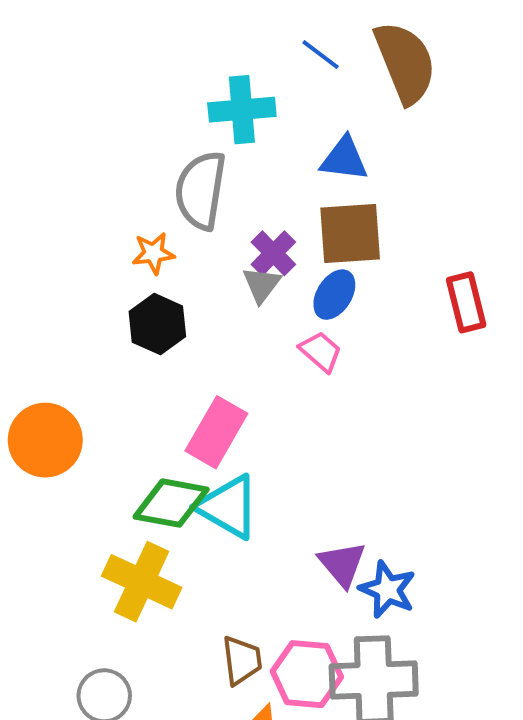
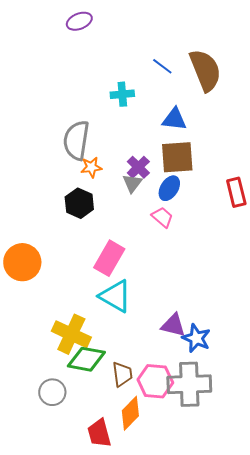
cyan cross: (242, 110) -> (122, 94), size x0.7
gray semicircle: (201, 190) -> (76, 140), moved
orange star: (153, 253) -> (91, 167), moved
green diamond: (171, 503) -> (86, 359), moved
purple triangle: (342, 564) -> (173, 325), turned -36

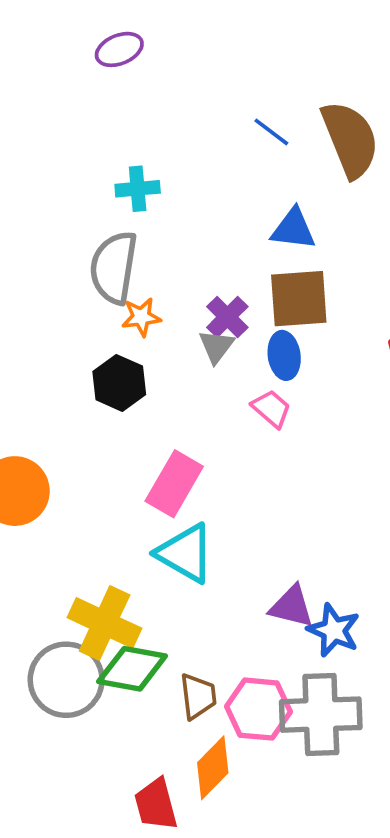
cyan cross: (122, 94) -> (138, 189), moved
blue ellipse: (169, 188) -> (284, 355), turned -40
gray circle: (52, 392) -> (66, 680), moved, size x1.5

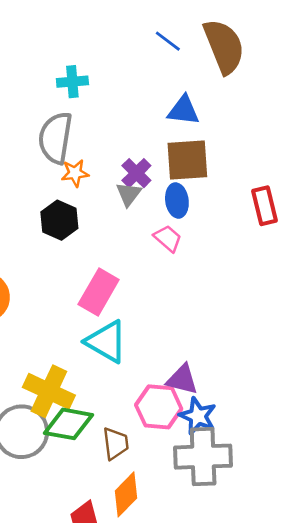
blue star: (334, 630) -> (198, 416), moved
pink hexagon: (259, 709) -> (159, 407), moved

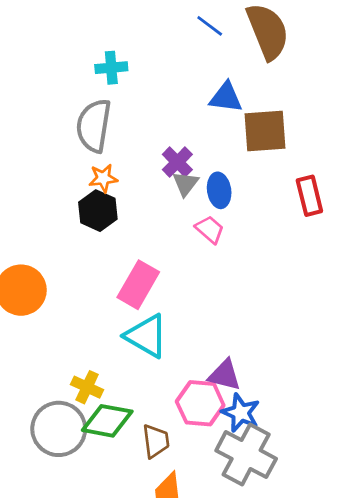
brown square: (187, 160) -> (265, 131), moved
orange star: (75, 173) -> (103, 178), moved
gray triangle: (129, 194) -> (185, 184), moved
yellow cross: (49, 391) -> (87, 387), size x0.6
gray cross: (203, 457) -> (246, 455), turned 30

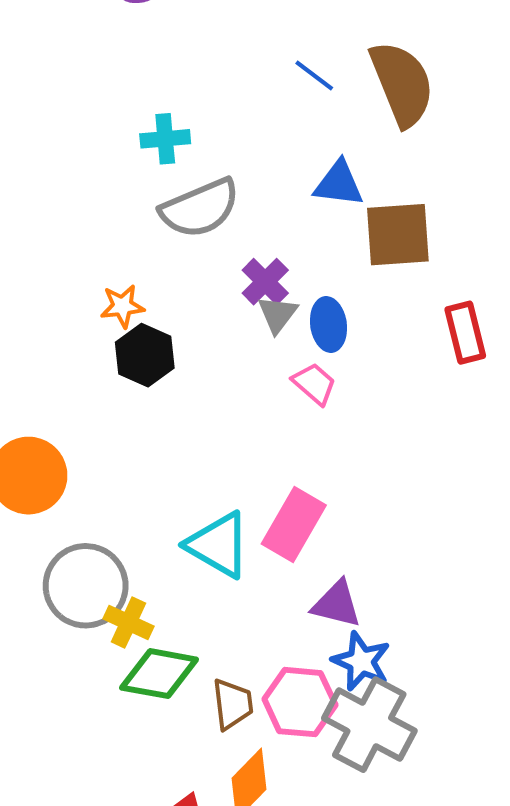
gray semicircle: (94, 126) -> (200, 208), moved, turned -122
orange star: (103, 178) -> (122, 306), moved
pink rectangle: (138, 285) -> (294, 525), moved
pink hexagon: (200, 403) -> (300, 702), moved
gray circle: (59, 429) -> (86, 586), moved

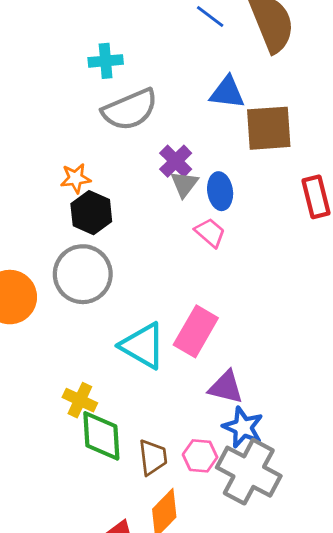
gray circle: (86, 586) -> (83, 274), moved
green diamond: (159, 674) -> (101, 436), turned 76
pink hexagon: (300, 702) -> (200, 456), size x0.7

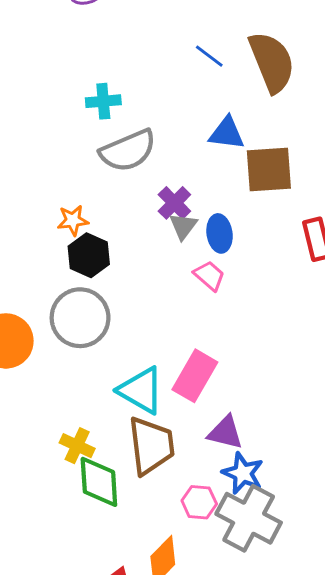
brown trapezoid: (153, 457) -> (151, 446), moved, size x1.6

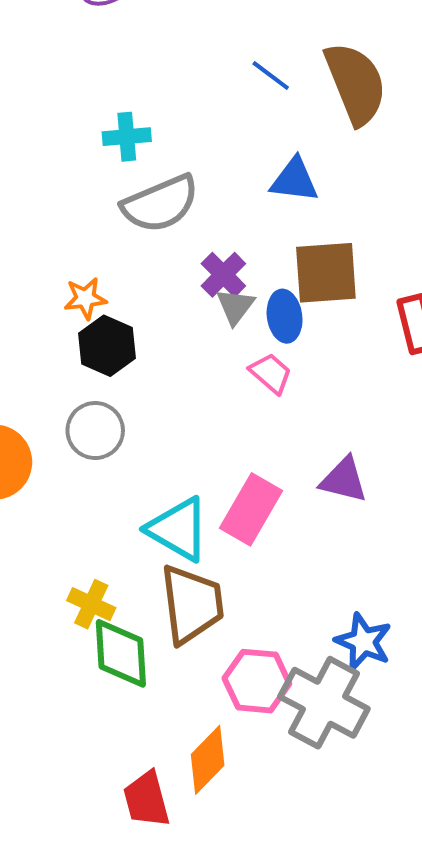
brown square: (269, 170) -> (326, 273), moved
gray circle: (80, 318) -> (95, 431), size x0.7
purple triangle: (225, 433) -> (344, 480), moved
blue star: (243, 473) -> (363, 642), moved
pink hexagon: (199, 502) -> (257, 681), size x1.4

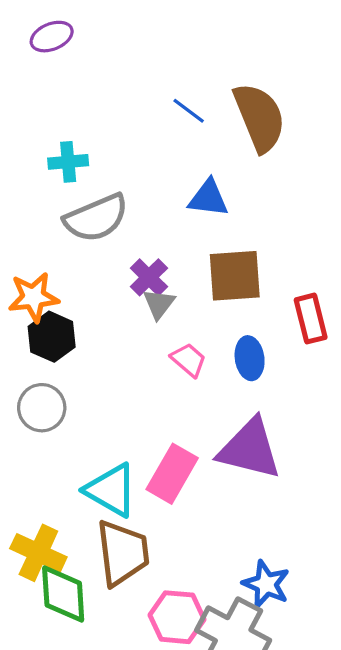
orange star: (85, 298) -> (33, 297), size x1.4
blue ellipse: (285, 316) -> (250, 358), moved
purple triangle: (344, 480) -> (250, 449), size x1.6
yellow cross: (91, 604) -> (38, 553), size x1.4

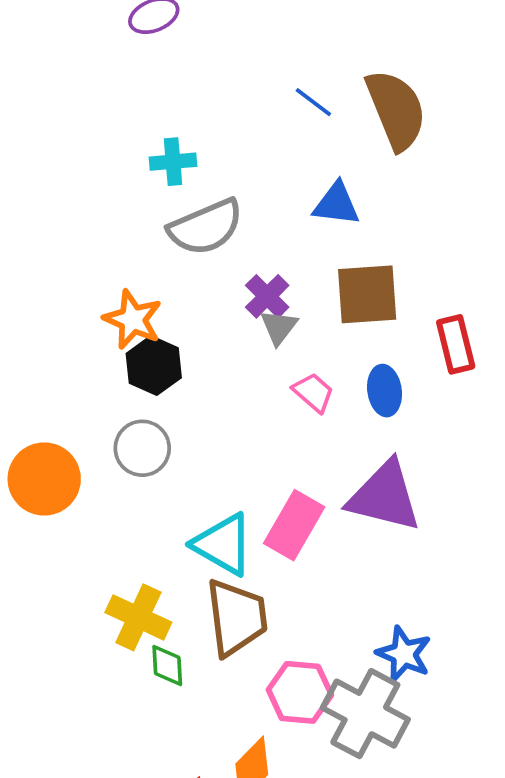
orange star: (33, 297) -> (133, 319), turned 30
green diamond: (63, 594) -> (167, 665), size x0.6

